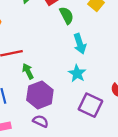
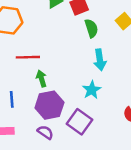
purple square: (90, 105) -> (80, 122), moved

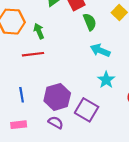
cyan arrow: (100, 60) -> (100, 50), turned 126
green arrow: (41, 79) -> (39, 31), moved
cyan star: (92, 90) -> (106, 80), moved

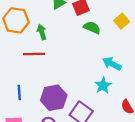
green semicircle: (90, 22) -> (92, 28), turned -49
cyan arrow: (100, 50) -> (112, 64), moved

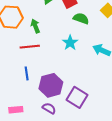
cyan star: (103, 85) -> (70, 43), moved
blue line: (19, 92) -> (27, 73), moved

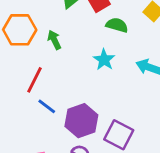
red line: (30, 47) -> (35, 80), moved, turned -54
blue line: (27, 73) -> (47, 106), turned -40

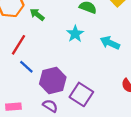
green arrow: (54, 40) -> (37, 14), turned -32

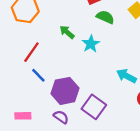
green arrow: (37, 14) -> (67, 32), moved
cyan arrow: (110, 43) -> (126, 76), moved

